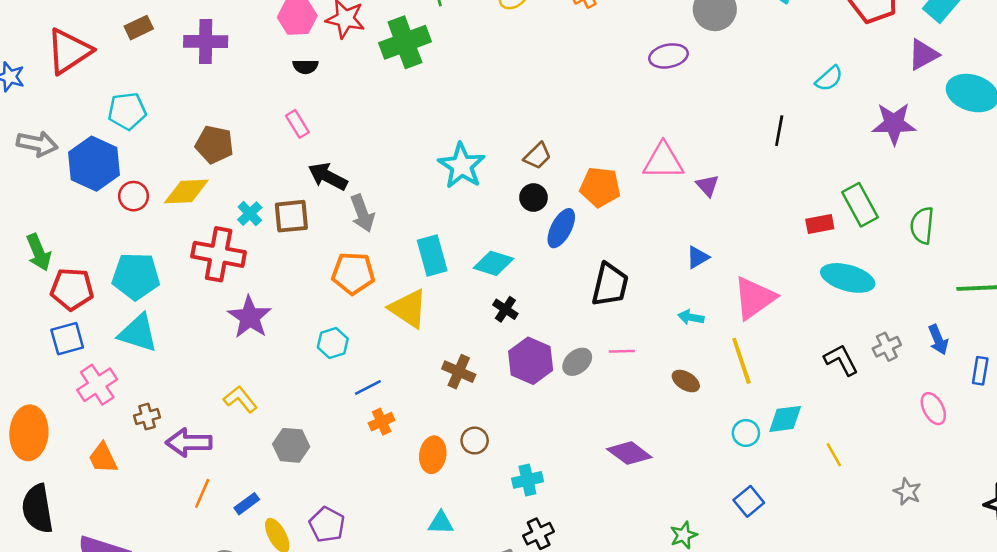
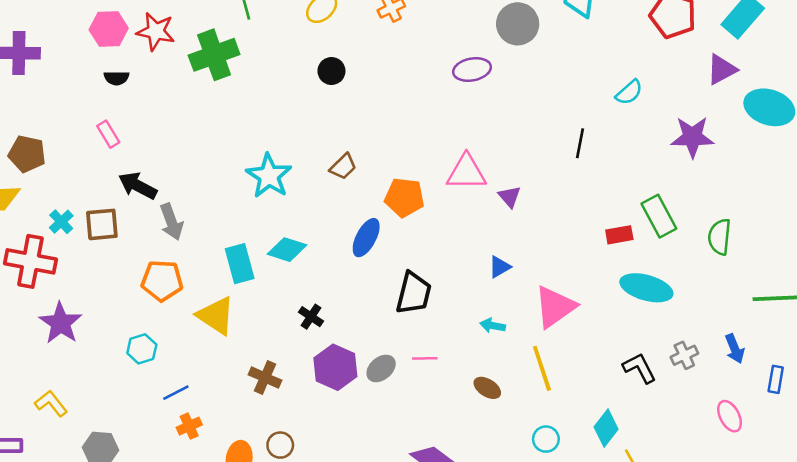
black circle: (533, 198) -> (331, 71), moved
cyan diamond: (494, 263) -> (287, 250), moved
cyan diamond: (785, 419) -> (606, 428), moved, turned -45

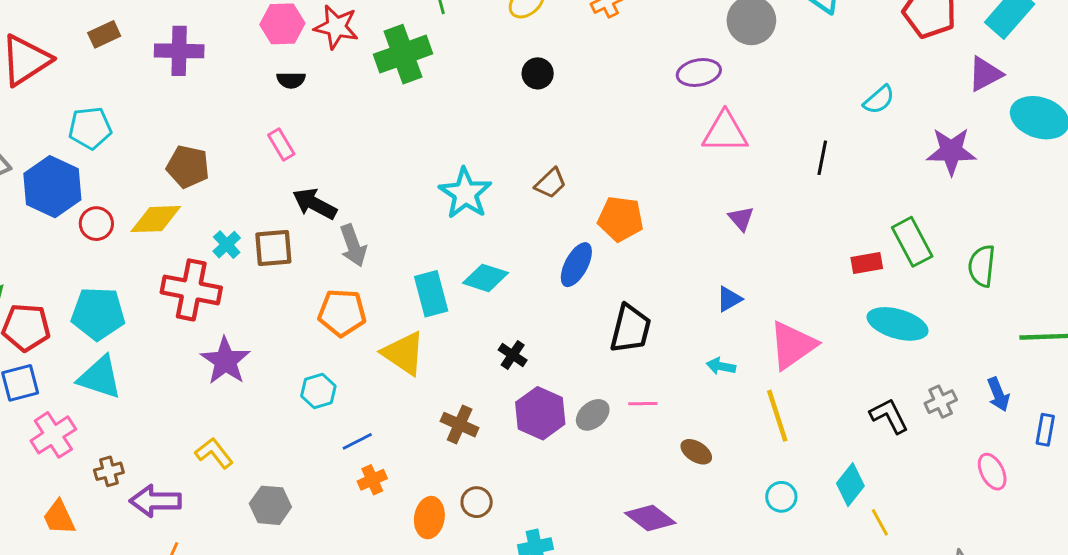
pink triangle: (466, 172) -> (725, 132), moved
brown ellipse: (487, 388) -> (696, 452), moved

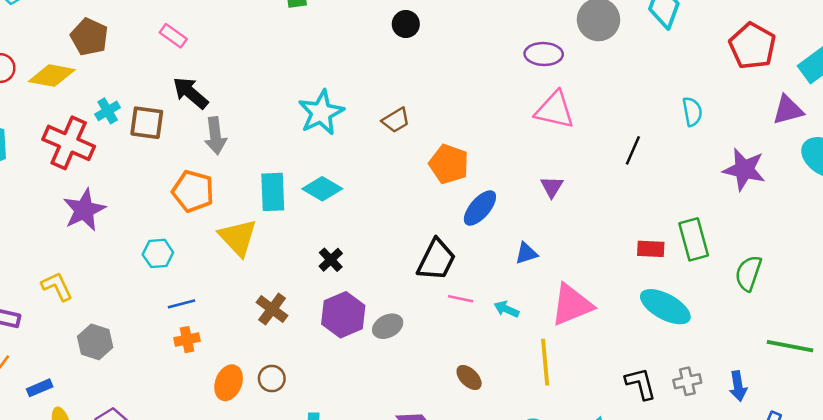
cyan semicircle: (879, 100) -> (692, 112), turned -72
pink rectangle: (281, 144) -> (173, 36), turned -36
blue ellipse: (576, 265) -> (480, 208), moved
pink line: (643, 404) -> (461, 299), moved

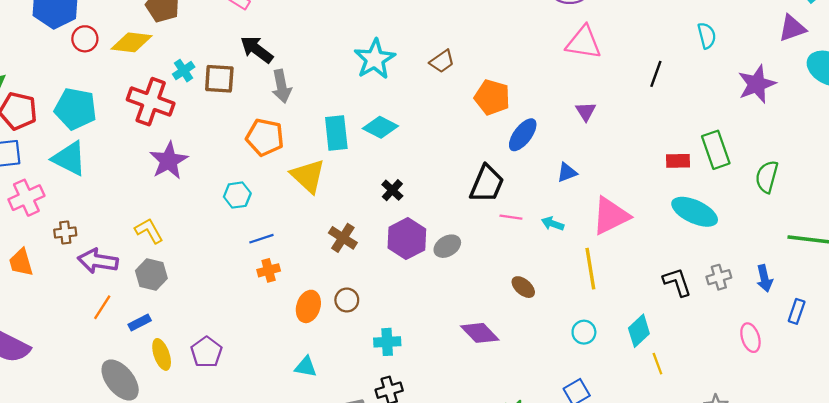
purple star: (744, 169) -> (757, 84), turned -30
gray hexagon: (95, 342) -> (151, 274), moved

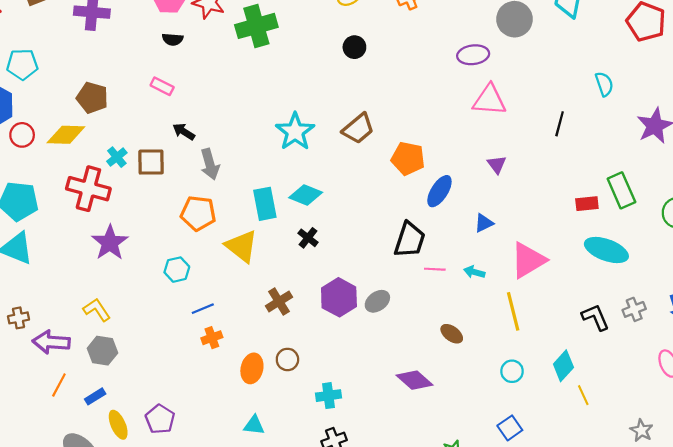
black arrow: (257, 49) -> (184, 132), size x0.7
brown trapezoid: (442, 61) -> (358, 129), size x1.4
black cross: (392, 190) -> (308, 238), moved
brown cross: (343, 238) -> (279, 302), turned 30

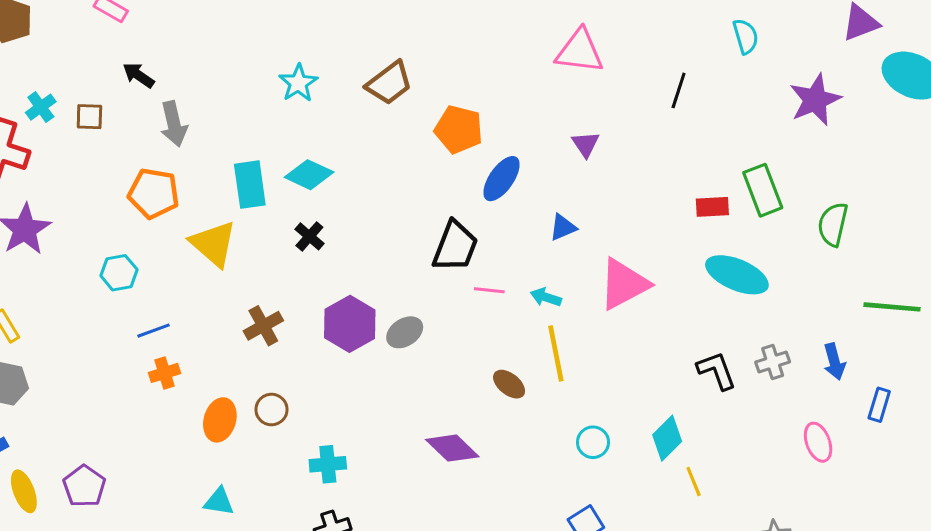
cyan star: (295, 132) -> (298, 83), size x0.7
brown square: (151, 162) -> (89, 117), size x0.7
yellow line: (513, 311) -> (556, 353), moved

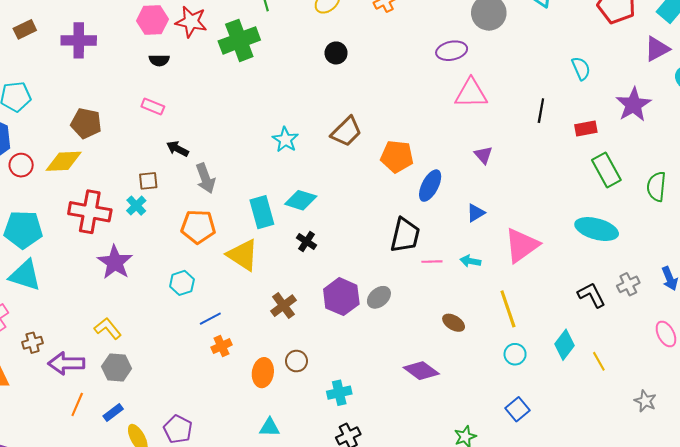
cyan cross: (41, 107) -> (136, 206), moved
red rectangle: (712, 207) -> (586, 129), moved
yellow line: (556, 353) -> (508, 309), moved
yellow line: (694, 481) -> (599, 361), moved

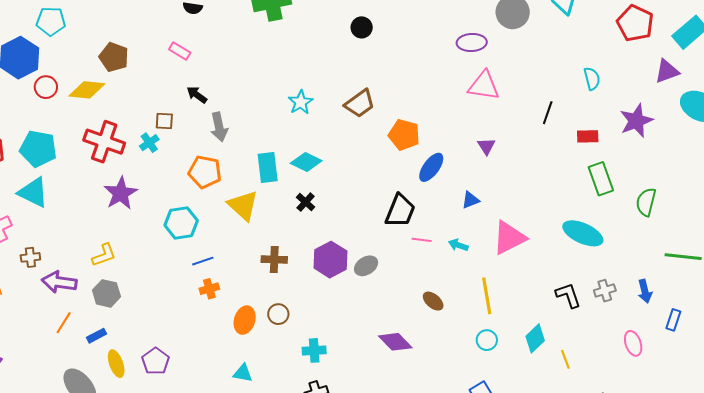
cyan hexagon: (182, 283) -> (181, 223), size x1.4
brown cross: (284, 306) -> (274, 259), turned 30
yellow L-shape: (108, 328) -> (104, 255), turned 100

